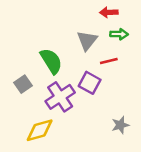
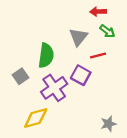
green arrow: (119, 34) -> (107, 31), turned 35
green semicircle: (51, 61) -> (46, 56), turned 40
gray star: (120, 125) -> (108, 124), moved

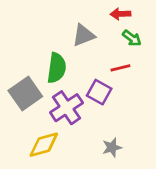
gray triangle: (78, 37) -> (84, 35), moved, turned 30
gray square: (21, 76) -> (25, 93), size x1.6
gray star: (108, 124) -> (112, 147), moved

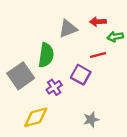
red arrow: (120, 14) -> (98, 22), moved
green arrow: (132, 38) -> (115, 37), moved, turned 133
purple cross: (66, 108) -> (54, 87), size x0.6

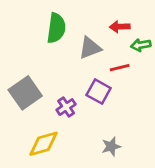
gray triangle: (68, 29) -> (90, 48), moved
green semicircle: (46, 55) -> (56, 28), moved

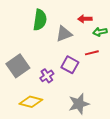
red line: (120, 68) -> (92, 53), moved
yellow diamond: (44, 144) -> (31, 102), turned 30
gray star: (111, 146) -> (79, 104), size x1.5

